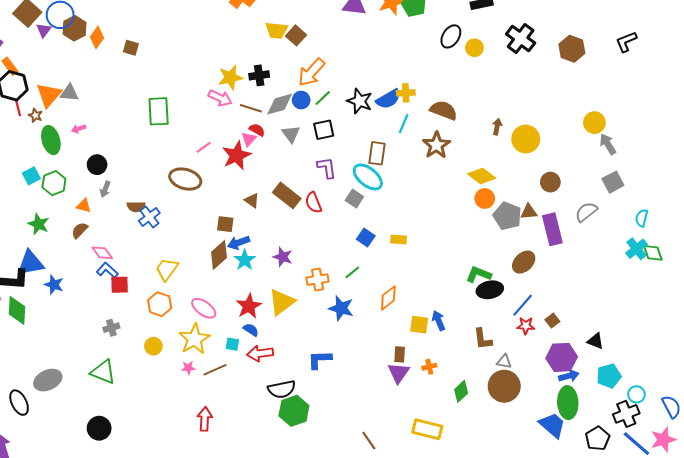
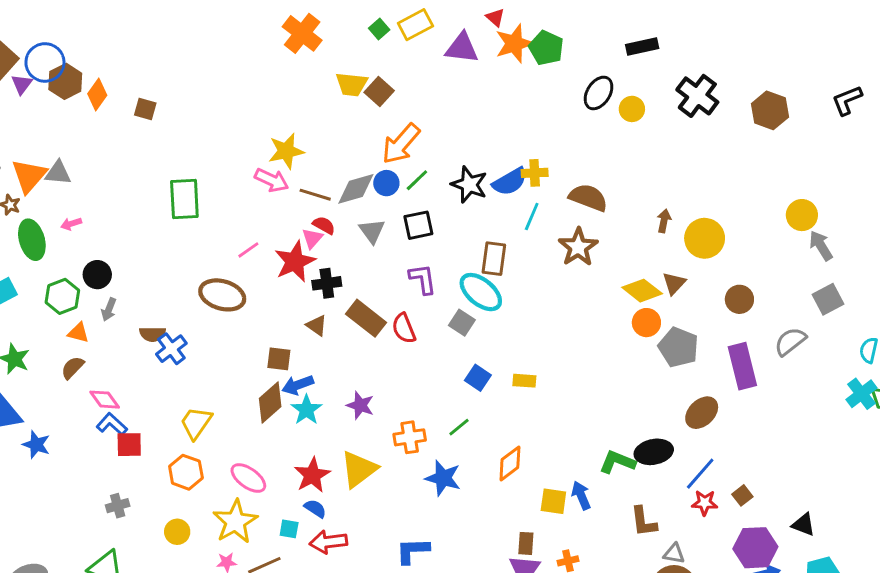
black cross: (259, 75) -> (327, 283), moved
green hexagon: (54, 183) -> (62, 296), moved
brown triangle: (529, 212) -> (674, 283), moved, turned -42
green L-shape: (479, 274) -> (617, 462), moved

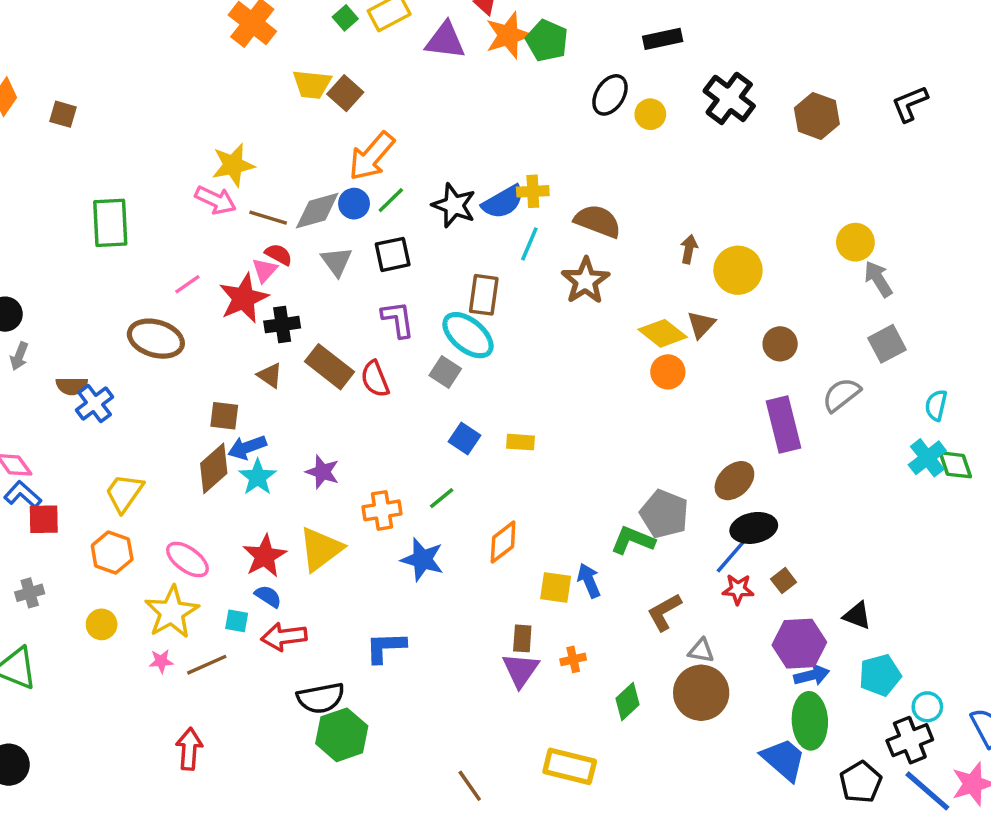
gray pentagon: (678, 347) -> (664, 514), moved
black ellipse: (654, 452) -> (754, 528), moved
brown L-shape: (644, 522) -> (664, 612), turned 68

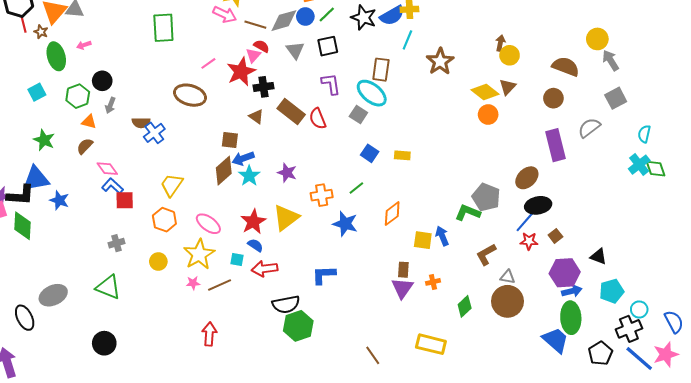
brown semicircle: (598, 221) -> (566, 67), moved
yellow circle: (738, 270) -> (510, 55), moved, size x0.7

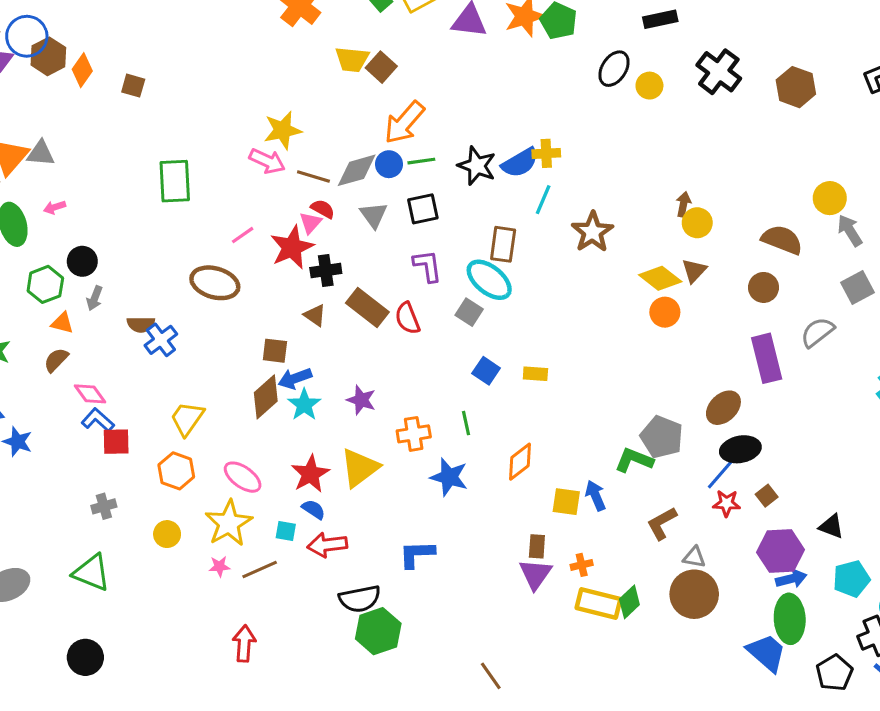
green line: (327, 14) -> (421, 161), turned 36
green line: (356, 188) -> (466, 423), turned -63
yellow rectangle: (431, 344) -> (599, 603), moved

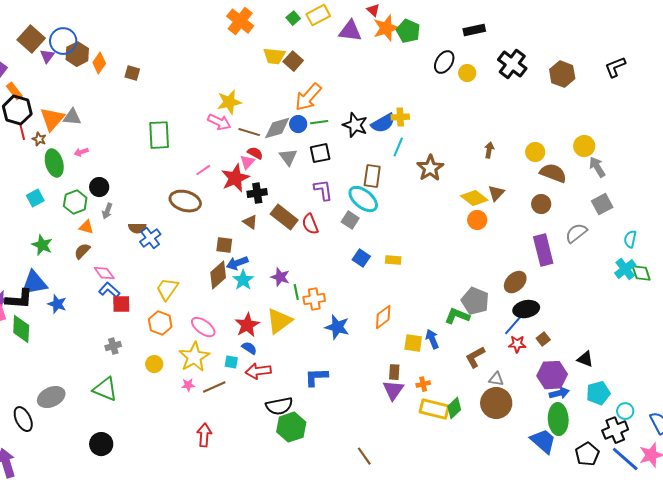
yellow circle: (697, 223) -> (535, 152), moved
green line: (466, 423) -> (296, 292), moved

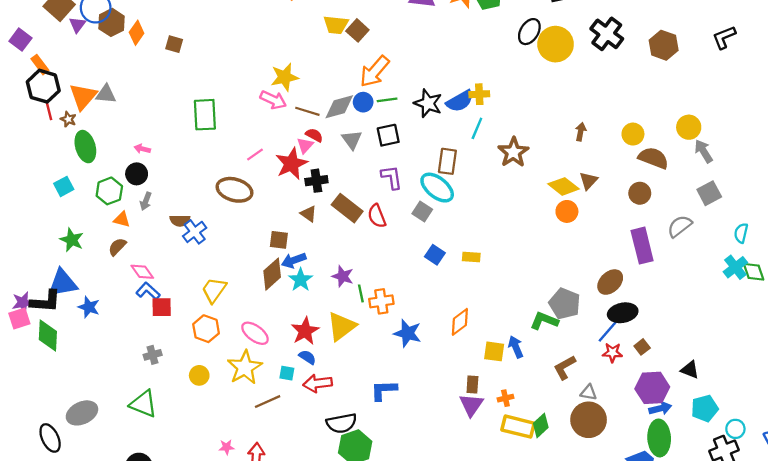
yellow circle: (467, 73) -> (556, 44), size x1.8
pink arrow: (81, 152) -> (142, 149), moved, turned 32
pink star: (188, 385) -> (227, 447), moved

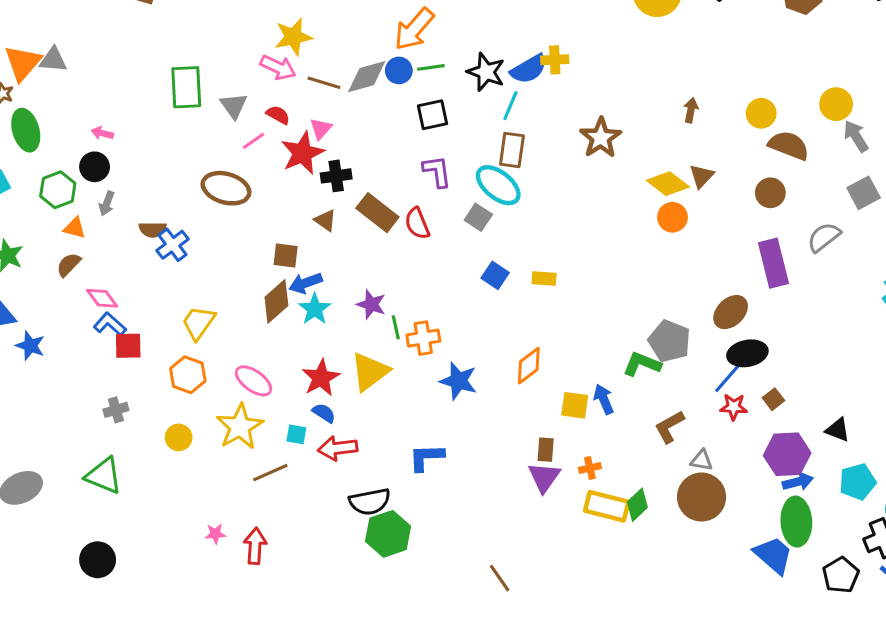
cyan line: (477, 128) -> (510, 106), moved
red semicircle: (314, 135) -> (278, 115), moved
gray triangle: (352, 140) -> (234, 106), moved

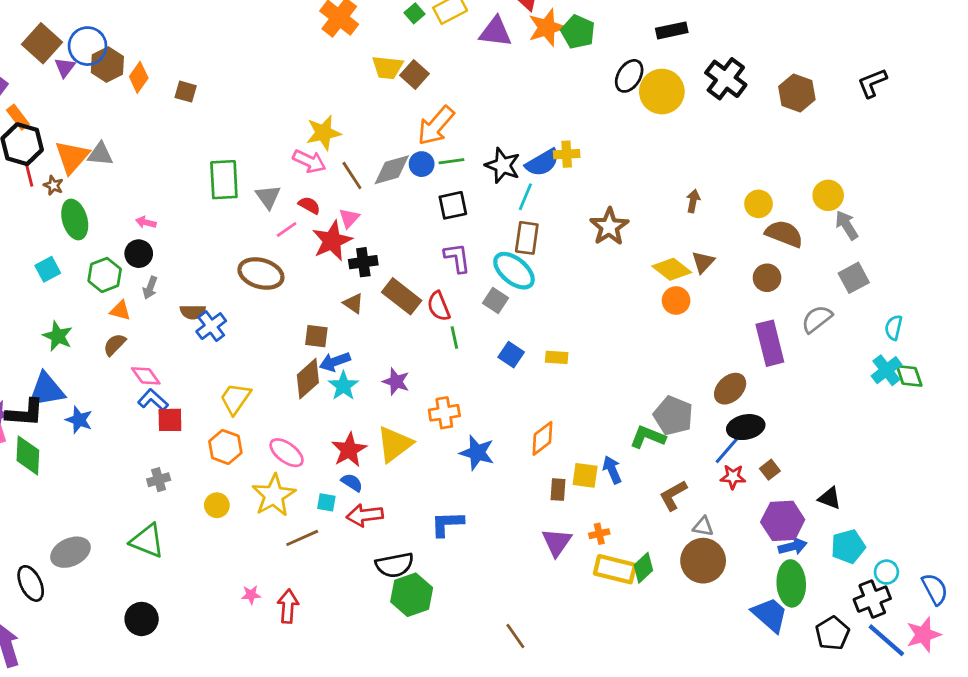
brown line: (324, 83) -> (352, 175), turned 40
green line: (396, 327) -> (454, 337), moved
brown rectangle: (546, 450) -> (558, 490), moved

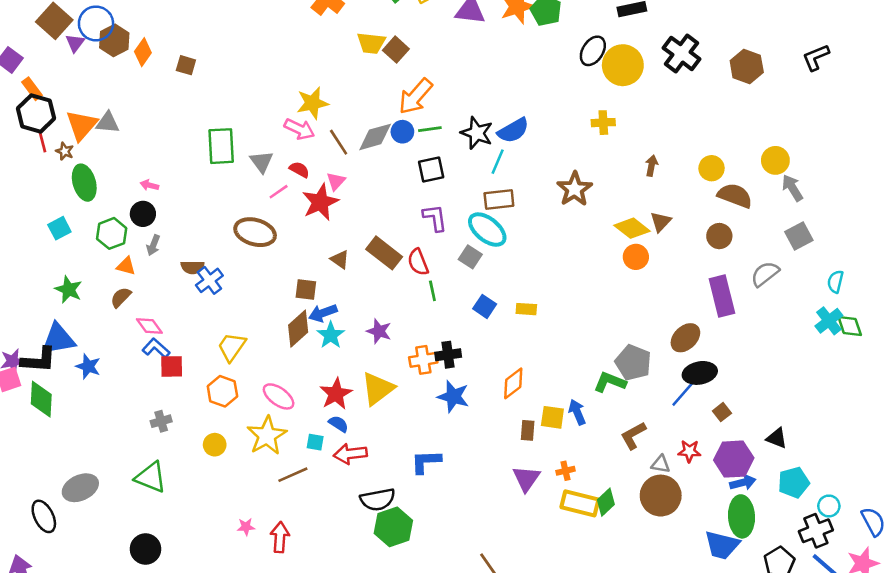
yellow cross: (567, 154) -> (603, 123), moved
brown rectangle: (527, 238) -> (499, 200), turned 76
black cross: (363, 262) -> (448, 355), moved
red star: (733, 477) -> (689, 451), moved
blue trapezoid: (770, 615) -> (722, 545), turned 153

